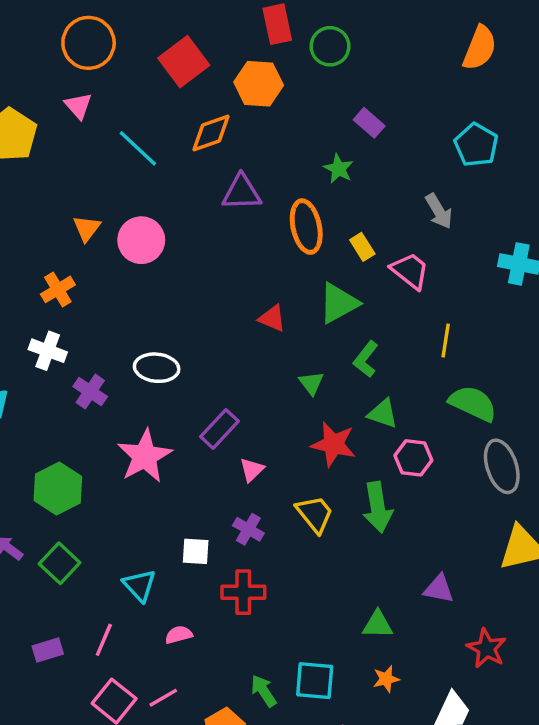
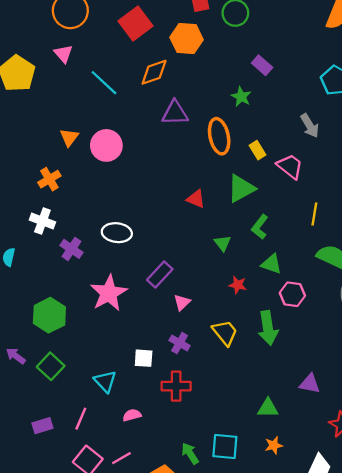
red star: (333, 444) -> (238, 285), size x0.6

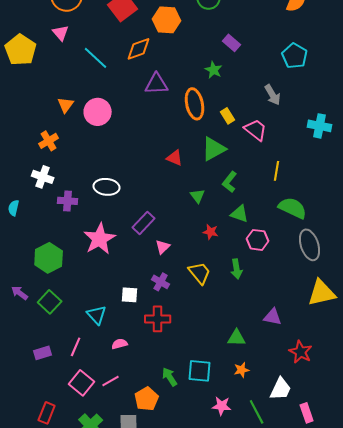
purple cross: (71, 249) -> (68, 201), turned -30
green arrow: (268, 328) -> (237, 269), size x0.7

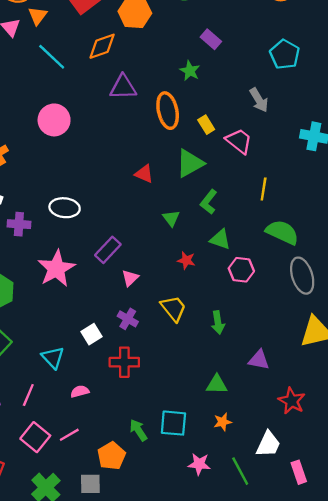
orange triangle: (66, 105) -> (38, 16), moved
green arrow: (237, 269) -> (218, 322), moved
white square: (130, 295) -> (92, 334), turned -36

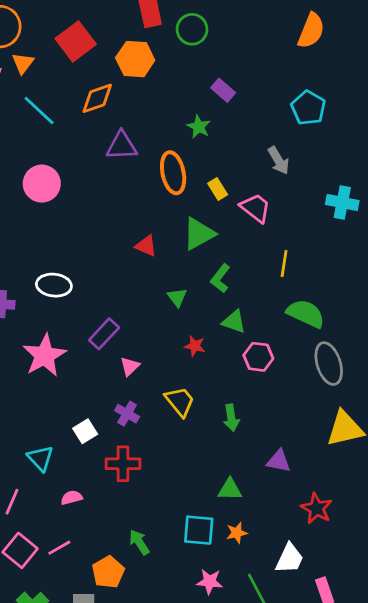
cyan square: (173, 423) -> (199, 530), moved

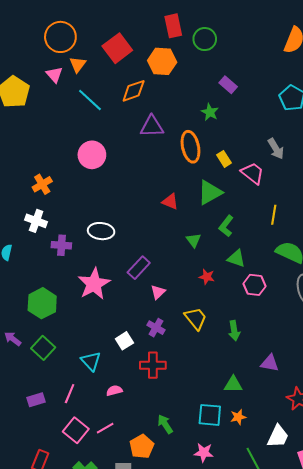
gray arrow: (279, 161) -> (276, 149), moved
pink star: (210, 582) -> (204, 453), moved

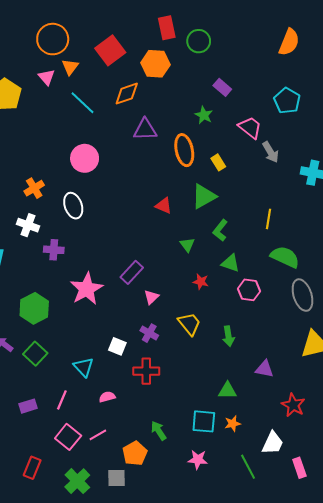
pink trapezoid: (252, 173) -> (250, 127), moved
white ellipse: (101, 231) -> (73, 206), moved, turned 65
white square: (124, 341) -> (117, 346), turned -36

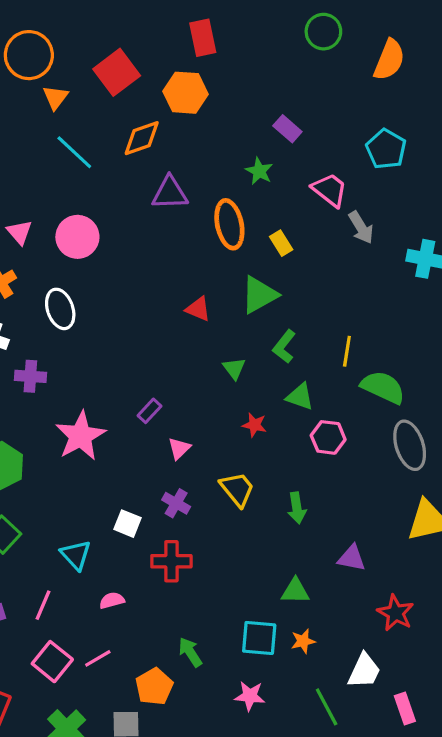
green circle: (199, 41) -> (323, 32), moved
pink triangle: (47, 77) -> (19, 232), moved
yellow line: (269, 219) -> (347, 351), moved
purple rectangle: (132, 272) -> (149, 411), size x0.7

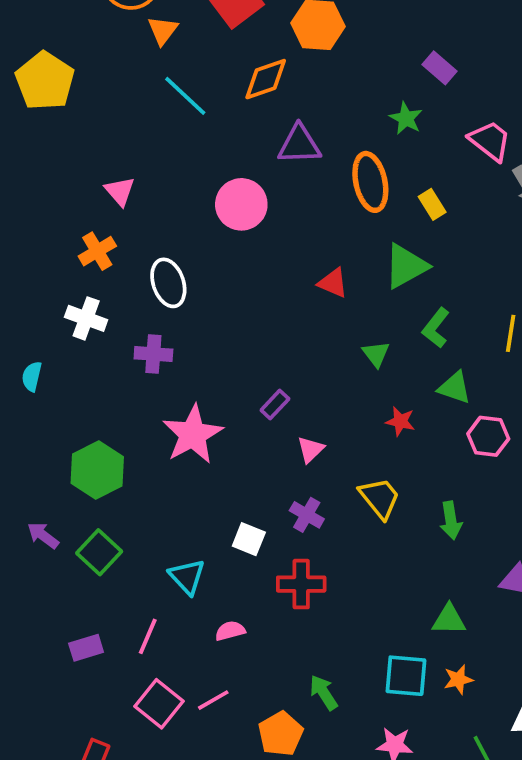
pink circle: (77, 237) -> (241, 204), moved
purple cross: (30, 376) -> (153, 354), moved

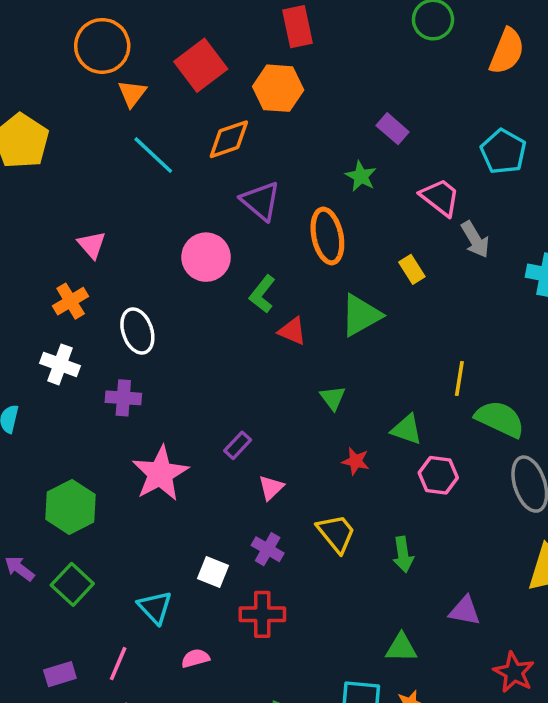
purple triangle: (299, 145) -> (261, 201), turned 42
yellow rectangle: (432, 204) -> (412, 269), moved
green L-shape: (436, 328) -> (262, 294), moved

